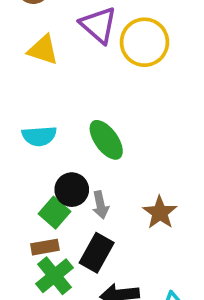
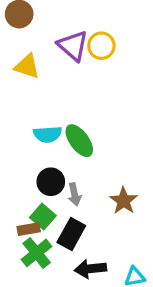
yellow circle: (144, 42) -> (101, 46), moved, size x0.7
cyan semicircle: (39, 136) -> (48, 134), moved
green square: (55, 213) -> (43, 217), moved

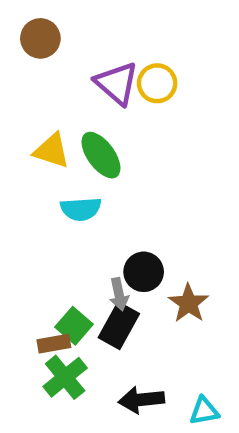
yellow triangle: (27, 66) -> (52, 151), moved
green ellipse: (79, 141) -> (101, 155), moved
black circle: (51, 182) -> (144, 272), moved
black rectangle: (71, 234) -> (119, 326), moved

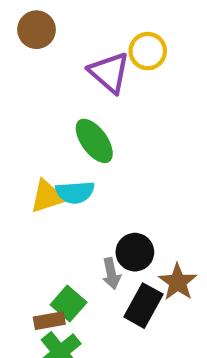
yellow circle: (157, 83) -> (148, 51), moved
yellow triangle: (52, 151) -> (47, 197), moved, turned -36
black rectangle: (119, 326) -> (143, 306), moved

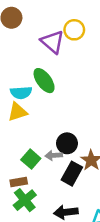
cyan semicircle: (75, 192) -> (21, 93), moved
gray arrow: (111, 274) -> (54, 155), turned 98
green square: (69, 303) -> (31, 159), moved

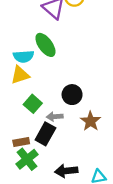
black circle: (67, 143) -> (72, 95), moved
green square: (31, 159) -> (33, 104), moved
black rectangle: (72, 174) -> (45, 134), moved

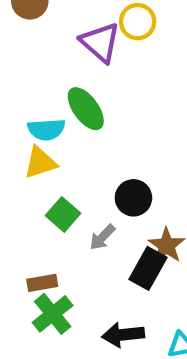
gray arrow: (55, 117) -> (102, 237), turned -42
black rectangle: (45, 134) -> (148, 268), moved

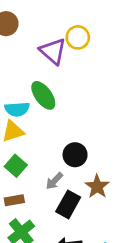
green square: (63, 214) -> (16, 166), moved
black rectangle: (148, 268) -> (68, 204), moved
brown rectangle: (42, 283) -> (14, 200), moved

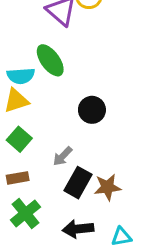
black circle: (75, 155) -> (92, 110), moved
brown star: (97, 186) -> (107, 187), moved, turned 30

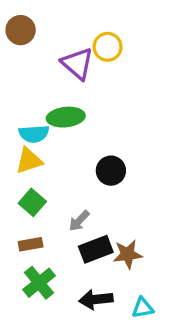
green ellipse: (50, 60) -> (66, 117), turned -60
black rectangle: (78, 183) -> (96, 249), turned 40

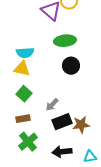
green ellipse: (66, 117) -> (65, 41), moved
yellow triangle: (29, 161) -> (22, 69), turned 30
black circle: (111, 171) -> (71, 66), moved

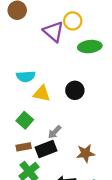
green ellipse: (65, 41) -> (90, 47), moved
yellow triangle: (22, 69) -> (42, 94), moved
black rectangle: (62, 122) -> (46, 149), moved

